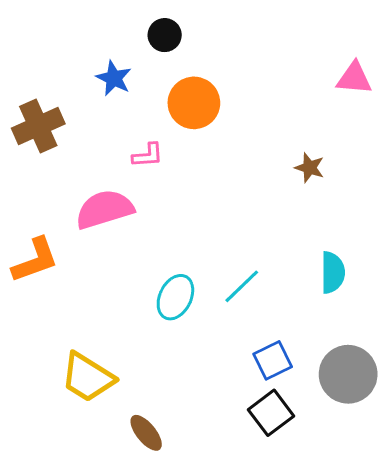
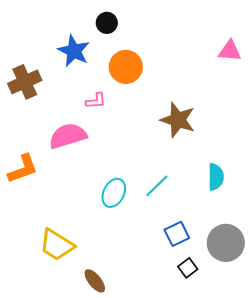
blue star: (114, 78) -> (74, 51), size x1.4
brown star: (310, 168) -> (178, 120), moved, size x1.8
black square: (271, 413) -> (188, 268), moved, size x0.7

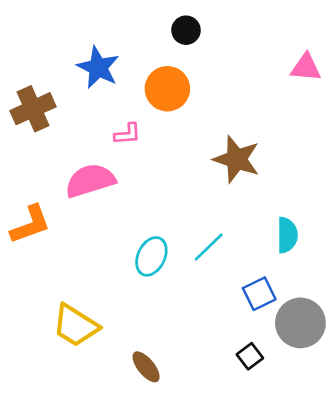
black circle: (107, 23) -> (186, 30), moved
blue square: (177, 234) -> (259, 294), moved
brown ellipse: (95, 281) -> (146, 367), moved

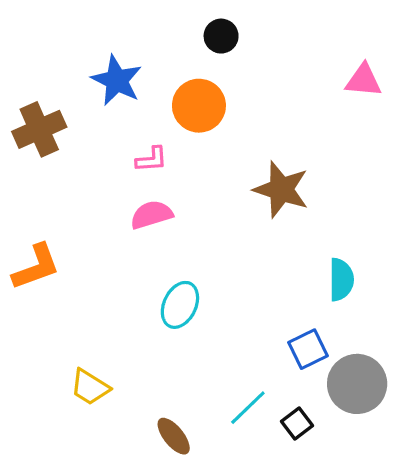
pink semicircle: (90, 181) -> (152, 215), moved, size x0.7
cyan line: (209, 247) -> (248, 408), moved
yellow trapezoid: (76, 326) -> (90, 387), size x0.7

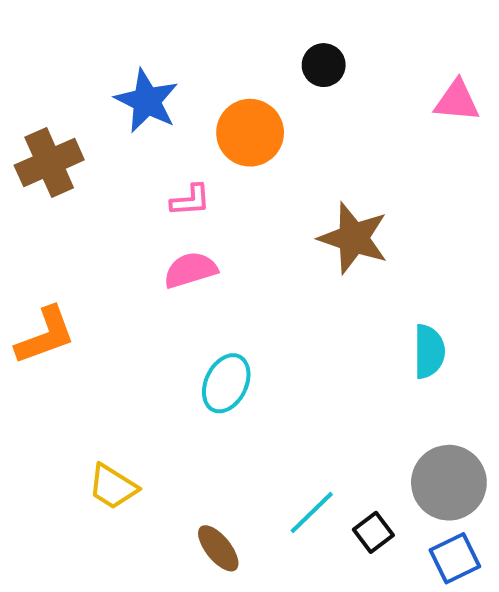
black circle: (221, 36) -> (324, 65), moved
blue square: (308, 349) -> (455, 558), moved

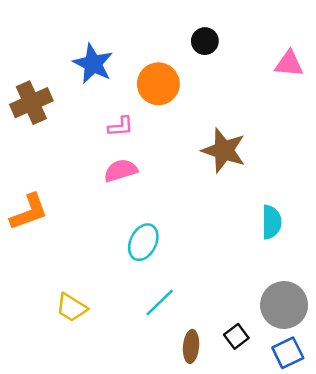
cyan line: (312, 513) -> (160, 302), moved
brown ellipse: (218, 548) -> (191, 346), moved, turned 44

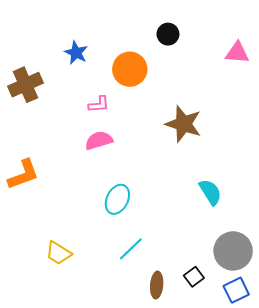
blue star: (93, 64) -> (76, 53), size x0.7
cyan semicircle: (271, 222) -> (210, 192), moved, turned -32

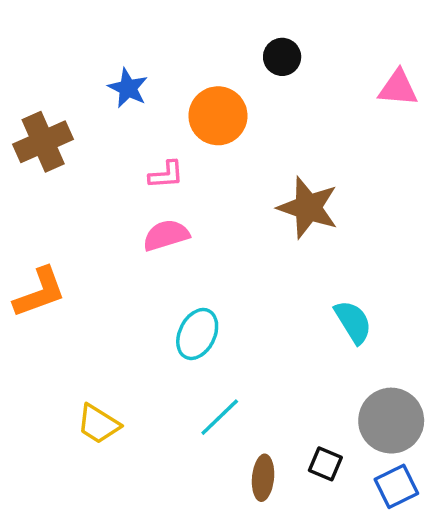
black square: (194, 277) -> (325, 464), turned -30

